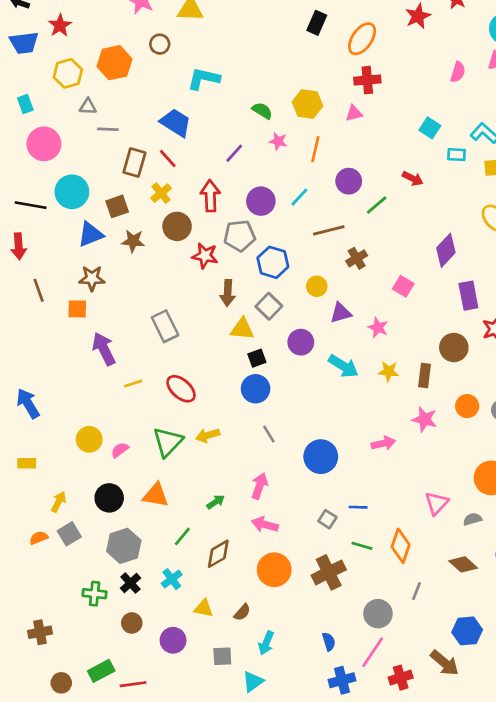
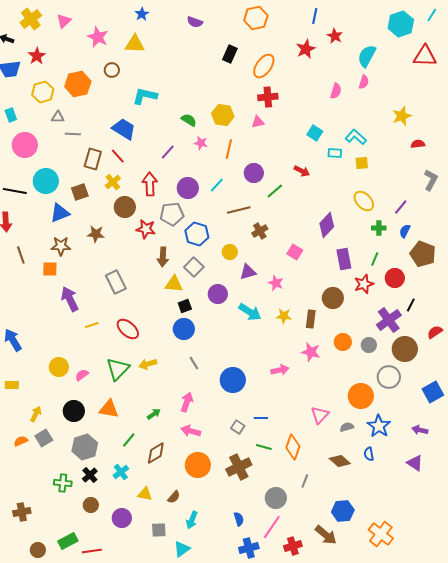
brown star: (133, 241) -> (96, 234), moved

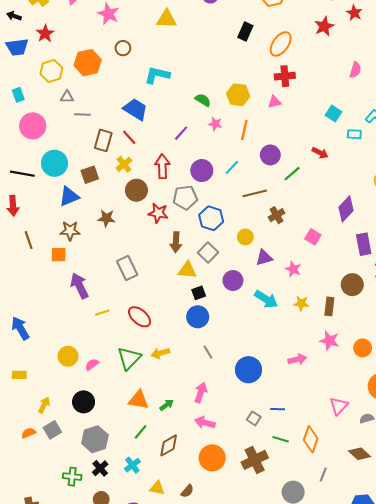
yellow triangle: (135, 44) -> (167, 19), moved
orange circle: (343, 342) -> (363, 348), moved
orange triangle: (109, 409) -> (139, 400), moved

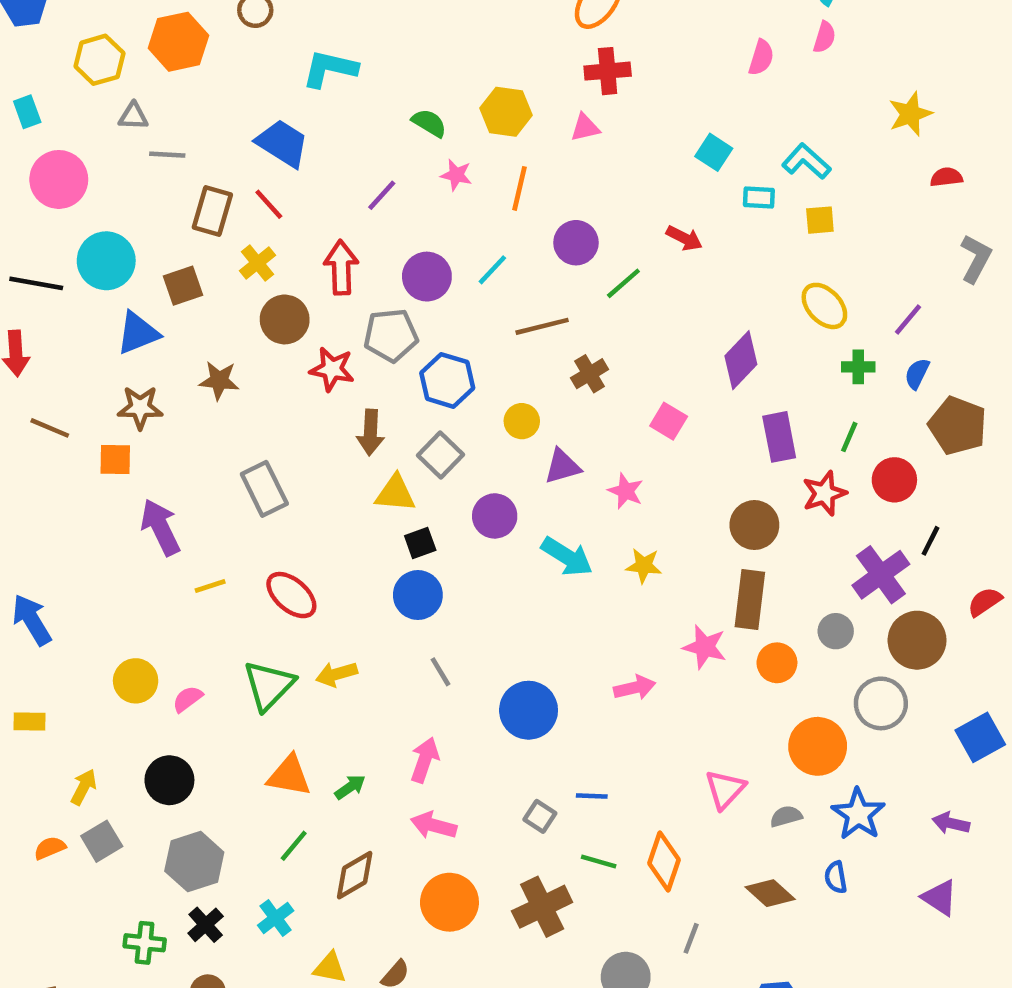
brown line: (29, 240) -> (50, 428), turned -48
brown rectangle: (329, 306) -> (750, 600), moved, size x1.4

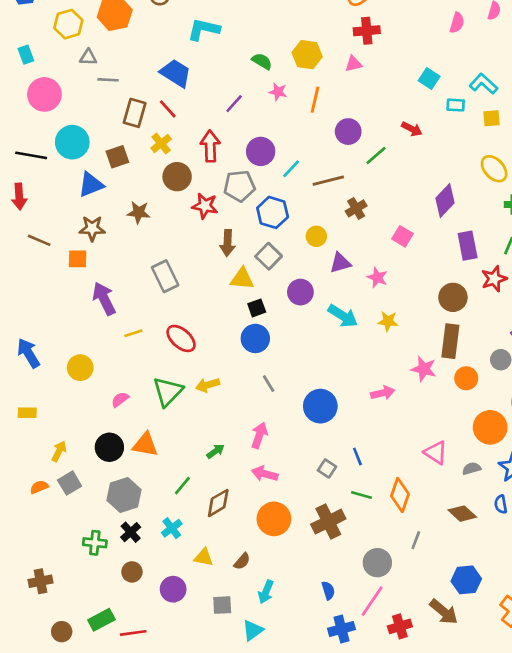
cyan line: (492, 270) -> (291, 169), moved
yellow circle: (136, 681) -> (80, 368), moved
orange triangle: (289, 776) -> (145, 445), moved
pink triangle: (725, 789) -> (436, 453), turned -40
blue line: (592, 796) -> (357, 457), turned 66

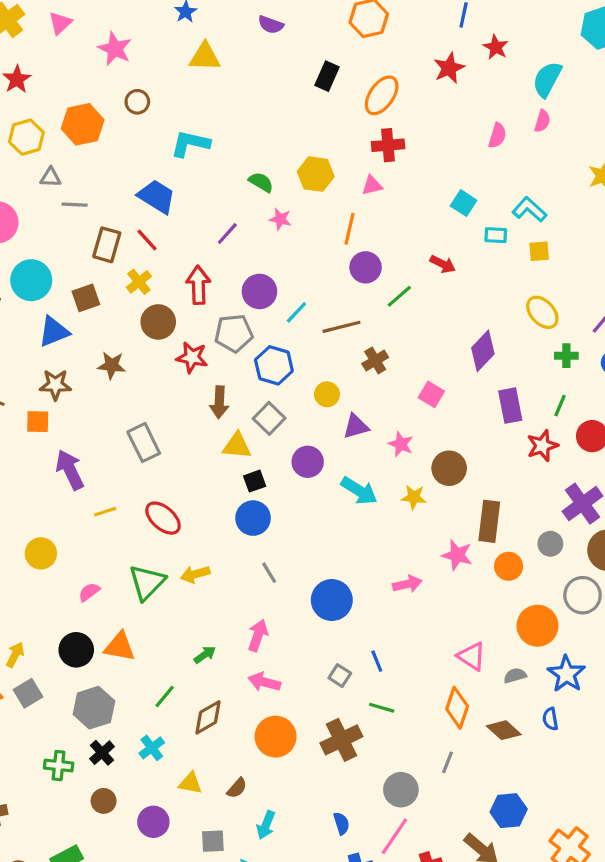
orange line: (315, 100) -> (349, 229), moved
brown circle: (453, 297) -> (449, 468), moved
orange diamond: (400, 495) -> (457, 708), moved

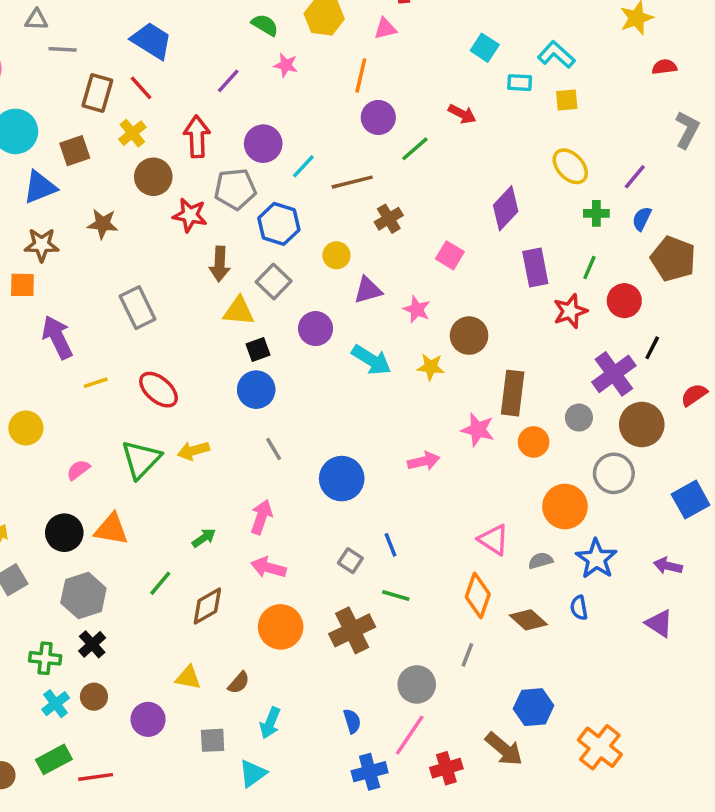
cyan cross: (152, 748) -> (56, 704), moved

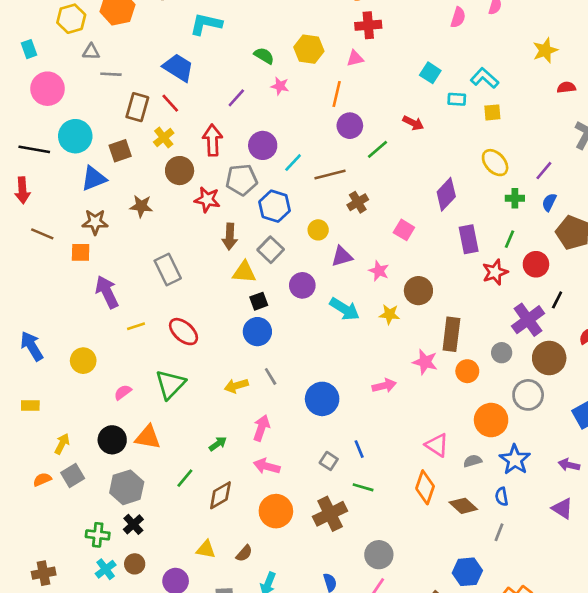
yellow arrow: (193, 451) -> (236, 386), moved
gray line: (467, 655) -> (499, 532), moved

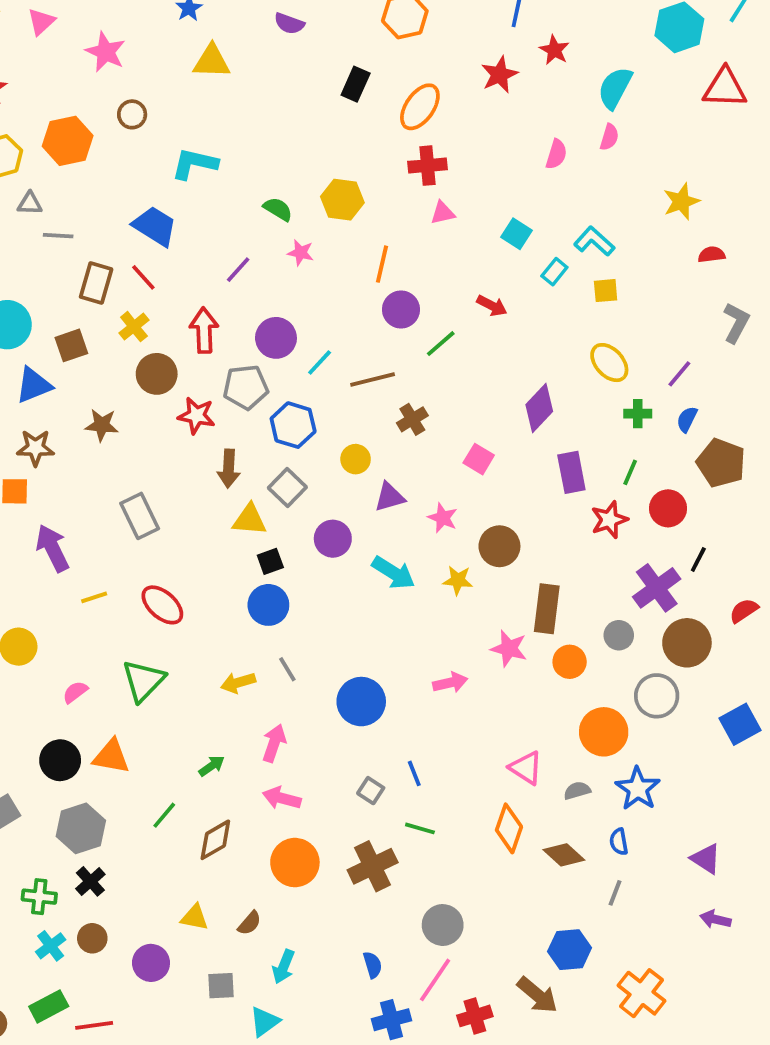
pink triangle: (355, 58) -> (443, 213), moved
cyan rectangle: (457, 99) -> (554, 272), turned -54
purple arrow: (569, 465) -> (715, 919), moved

